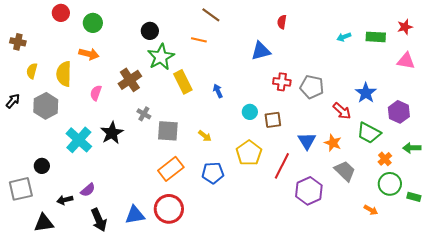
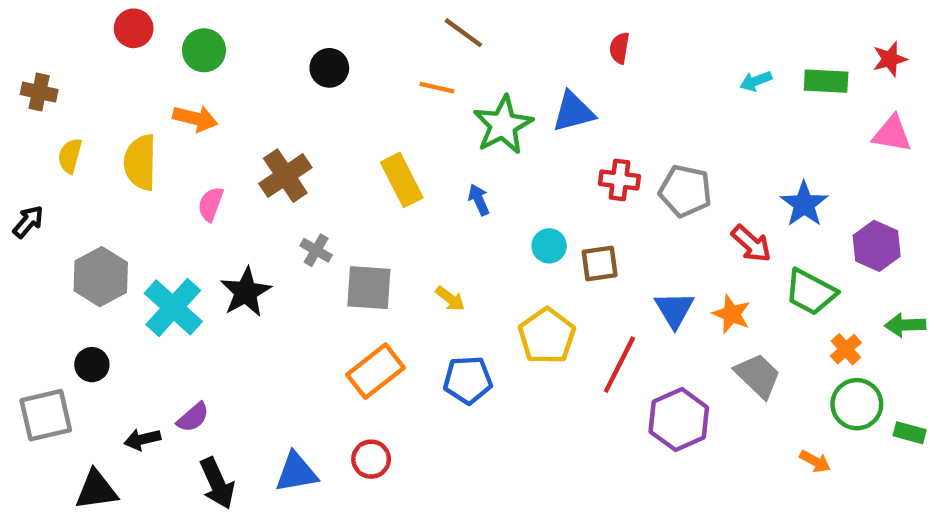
green star: (161, 57) -> (503, 125), moved
gray hexagon: (46, 106) -> (101, 277), moved
red circle: (169, 209) -> (371, 459), size x0.6

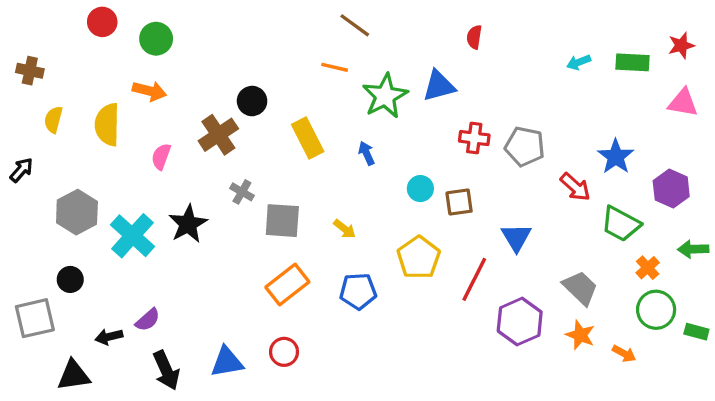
black circle: (329, 68) -> (252, 101), moved
orange star: (732, 314) -> (580, 335), moved

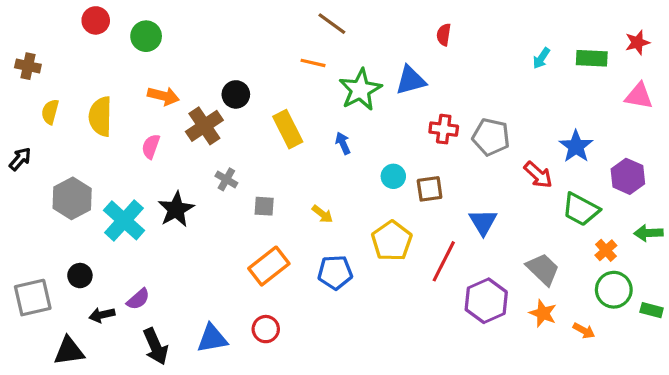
cyan arrow: (579, 62) -> (541, 58), turned -35
orange arrow: (149, 91) -> (163, 96), moved
gray square: (282, 221) -> (264, 206), size x0.6
black circle: (70, 279) -> (80, 276), moved

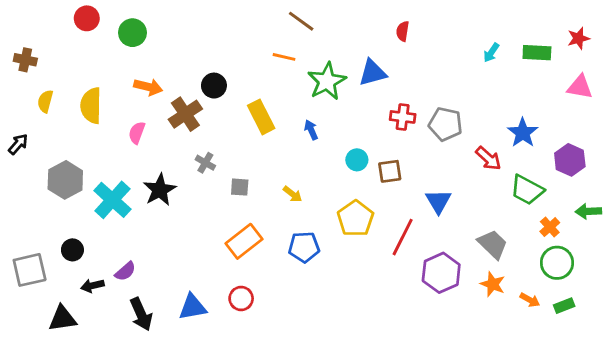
green rectangle: (652, 310) -> (564, 306), moved, turned -36

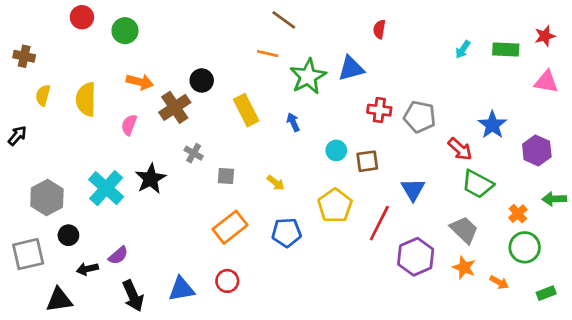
gray hexagon: (65, 180) -> (47, 198), moved
green trapezoid: (527, 190) -> (478, 184), moved
green rectangle: (564, 306) -> (546, 293), moved

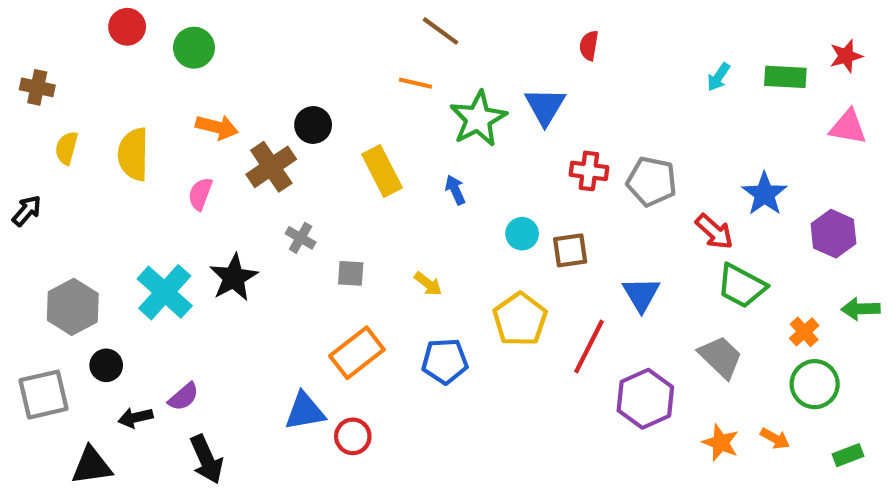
blue triangle: (351, 68) -> (545, 106), turned -44
orange star: (464, 268) -> (721, 443), moved
blue triangle: (182, 289) -> (305, 411), moved

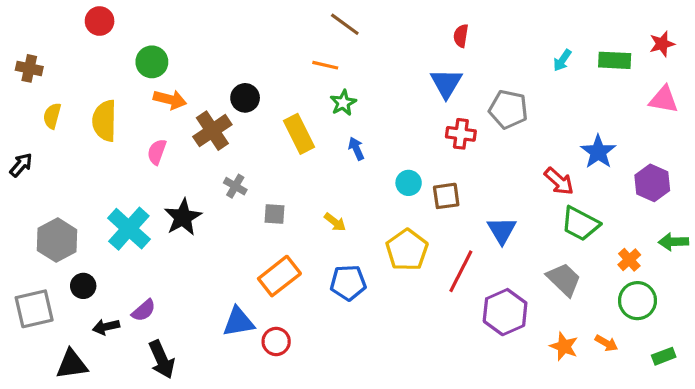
green circle: (194, 48) -> (152, 62), moved
blue triangle: (545, 106) -> (446, 83), moved
green star: (478, 119) -> (343, 103), moved, size x0.6
gray pentagon: (652, 181) -> (508, 109), moved

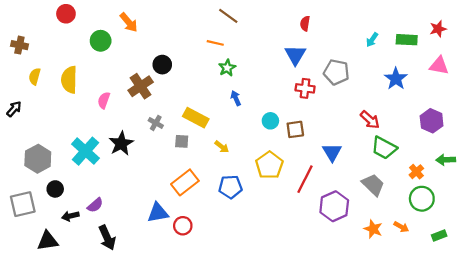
orange arrow: (170, 100) -> (129, 22), moved, turned 36
yellow rectangle: (299, 134) -> (196, 118), moved, turned -35
blue star: (598, 152) -> (396, 79), moved

